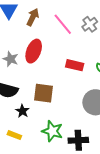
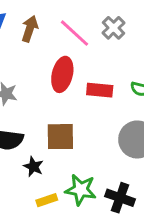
red ellipse: (34, 51) -> (62, 74), moved
yellow rectangle: (14, 135) -> (47, 200), moved, turned -32
black cross: (78, 140) -> (120, 198), turned 30

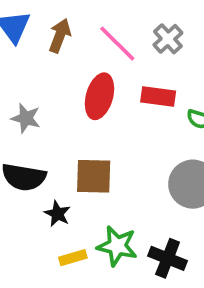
red rectangle: (100, 90) -> (158, 96), moved

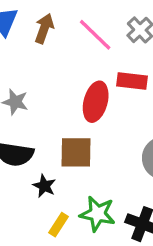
red ellipse: (100, 96) -> (96, 102), moved
yellow rectangle: (73, 258) -> (59, 225), turned -40

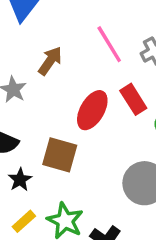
brown arrow: (44, 28) -> (50, 61), moved
red rectangle: (132, 81) -> (133, 99), turned 36

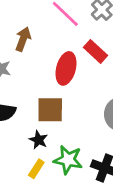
black star: (20, 180) -> (38, 140), moved

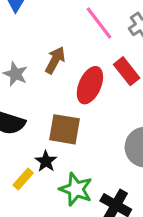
brown arrow: (23, 39) -> (55, 60), moved
yellow rectangle: (36, 169) -> (23, 179), moved

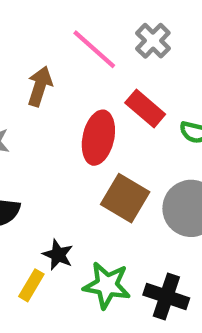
brown arrow: (55, 60) -> (40, 86), moved
brown square: (65, 129) -> (125, 198), moved, turned 32

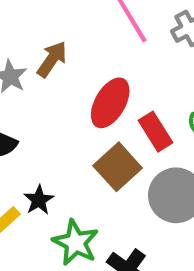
brown arrow: (40, 86) -> (52, 59), moved
red rectangle: (145, 108) -> (156, 132), moved

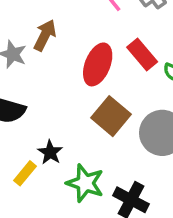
red rectangle: (156, 132) -> (142, 54), moved

